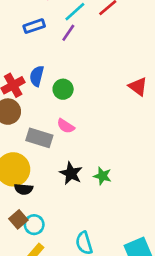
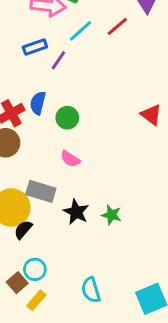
purple line: (68, 33) -> (58, 60), moved
gray rectangle: (39, 138) -> (41, 191), moved
black semicircle: (24, 189) -> (23, 230), turned 126
brown square: (18, 219) -> (17, 283), moved

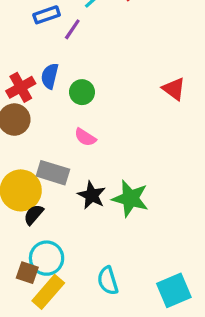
green star: (111, 215) -> (130, 198), size x1.6
cyan circle: (35, 269) -> (47, 258), size x1.4
brown square: (17, 283) -> (27, 273), turned -30
yellow rectangle: (36, 300) -> (48, 292), size x1.5

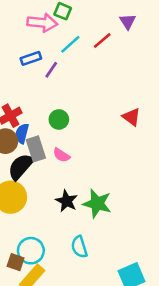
blue semicircle: (50, 76) -> (22, 133), moved
gray rectangle: (53, 173) -> (36, 149), moved, turned 55
black semicircle: (34, 215) -> (21, 167), moved, size x1.6
cyan semicircle: (108, 281) -> (79, 247), moved

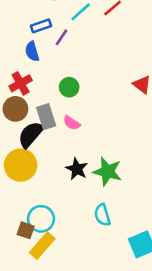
blue semicircle: (22, 133) -> (32, 51), moved, turned -30
cyan semicircle: (79, 247) -> (102, 215), moved

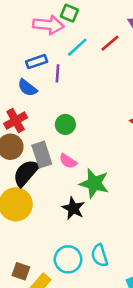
purple line: (61, 37) -> (58, 73), turned -30
blue semicircle: (32, 51) -> (27, 88), turned -36
green star: (107, 172) -> (94, 183), moved
cyan circle: (41, 219) -> (68, 259), moved

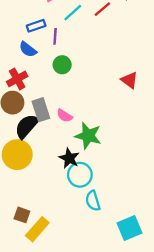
green circle: (65, 124) -> (62, 65), moved
cyan circle: (68, 259) -> (80, 175), moved

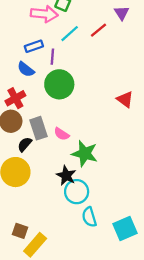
green circle: (62, 65) -> (59, 84), size x1.6
black semicircle: (27, 126) -> (25, 144), size x0.6
cyan square: (130, 228) -> (125, 229), moved

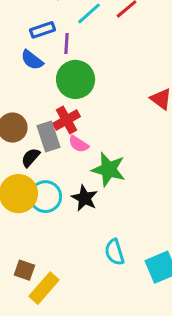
red cross: (15, 98) -> (67, 120), moved
cyan circle: (77, 192) -> (45, 197), moved

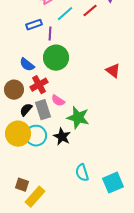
blue semicircle: (32, 60) -> (27, 65), moved
red cross: (67, 120) -> (39, 85), moved
gray rectangle: (48, 137) -> (43, 110), moved

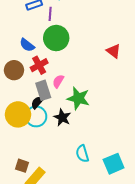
pink semicircle: (58, 101) -> (58, 81), turned 88
black semicircle: (26, 110) -> (37, 102), moved

